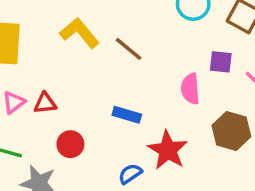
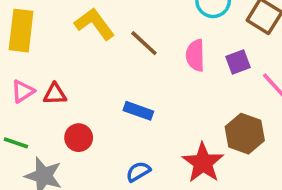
purple square: (221, 62) -> (238, 62), turned -30
pink semicircle: (190, 89) -> (195, 55), moved
red star: (168, 150) -> (203, 163), moved

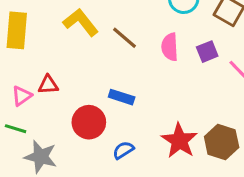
pink triangle: (23, 91) -> (22, 96), moved
brown hexagon: (245, 134) -> (222, 142), moved
red circle: (79, 138) -> (89, 122), moved, size x1.4

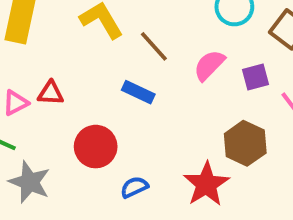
pink semicircle: (170, 47) -> (209, 65), turned 40
blue rectangle: (122, 97) -> (138, 92), moved
brown hexagon: (222, 142) -> (245, 143), moved

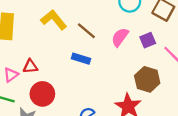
red circle: (96, 147) -> (42, 94), moved

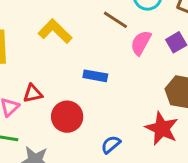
brown line: (86, 31) -> (115, 20), moved
red circle: (42, 94) -> (67, 117), moved

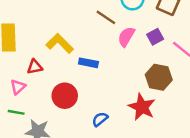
yellow L-shape: (55, 31) -> (60, 43), moved
red triangle: (33, 93) -> (35, 67), moved

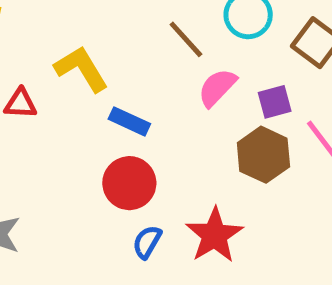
brown hexagon: (159, 77) -> (263, 155), moved
red circle: (65, 96) -> (129, 183), moved
blue semicircle: (100, 119) -> (147, 242), moved, turned -35

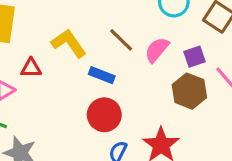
brown line: (186, 39) -> (121, 40), moved

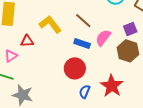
pink semicircle: (157, 50) -> (103, 38), moved
blue rectangle: (102, 75) -> (82, 44), moved

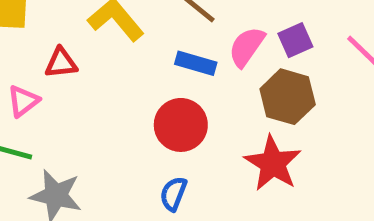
purple square: (130, 29) -> (295, 40), moved
brown hexagon: (128, 51) -> (288, 97), moved
blue semicircle: (85, 92) -> (173, 194), moved

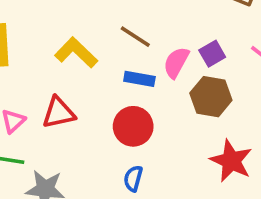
red triangle: (61, 63) -> (59, 113), moved, size x1.4
red star: (273, 163) -> (231, 161), moved

